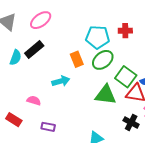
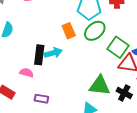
black rectangle: (34, 49) -> (39, 55), moved, turned -42
green triangle: (106, 95) -> (100, 86), moved

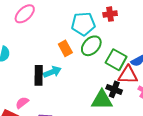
pink semicircle: (27, 73) -> (22, 103), moved, turned -48
black cross: (124, 93) -> (114, 89), moved

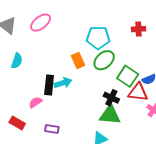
red cross: (110, 14) -> (139, 29), moved
black cross: (114, 89) -> (111, 98), moved
pink semicircle: (22, 103) -> (35, 102), moved

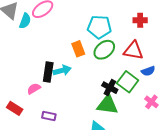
cyan semicircle: (17, 61) -> (25, 21), moved
green square: (128, 76) -> (128, 82), moved
red triangle: (138, 92) -> (133, 51), moved

